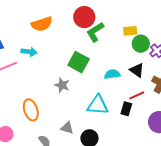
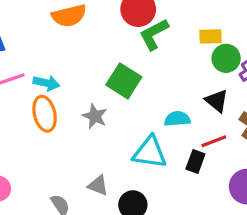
cyan arrow: (29, 52) -> (46, 83), moved
cyan semicircle: (112, 74) -> (177, 119), moved
orange ellipse: (31, 110) -> (45, 114), moved

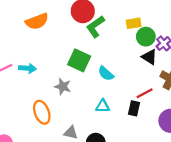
black triangle: (217, 101) -> (149, 57), moved
orange ellipse: (45, 114) -> (42, 112), moved
cyan semicircle: (177, 119) -> (106, 73), moved, turned -126
cyan triangle: (150, 152) -> (103, 106), size x0.6

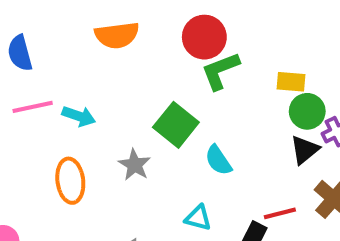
black triangle: (149, 57) -> (305, 150), turned 35
orange ellipse: (42, 112) -> (70, 181), moved

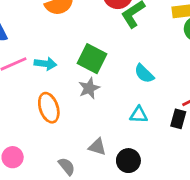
green square: (176, 125) -> (92, 59), moved
gray star: (135, 165) -> (89, 88), turned 30

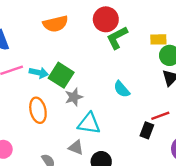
green square: (92, 59) -> (61, 75), moved
cyan triangle: (139, 115) -> (89, 123), moved, size x1.5

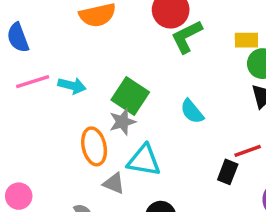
green square: (61, 75) -> (130, 96), moved
orange ellipse: (38, 110) -> (94, 146), moved
gray triangle: (76, 147) -> (114, 183), moved

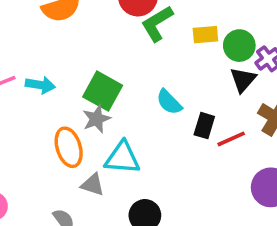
yellow rectangle: (246, 40) -> (205, 35), moved
black rectangle: (228, 172) -> (204, 126), moved

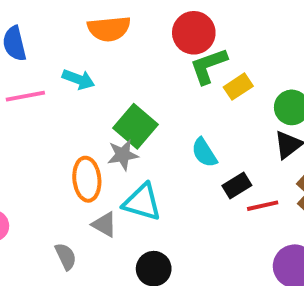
yellow rectangle: (205, 35) -> (238, 87), moved, turned -40
cyan arrow: (40, 85) -> (78, 79), moved
black rectangle: (204, 126) -> (237, 185), turned 30

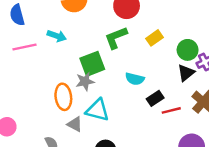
green L-shape: (209, 66) -> (116, 38), moved
green square: (135, 126) -> (92, 64), turned 30
cyan semicircle: (204, 153) -> (135, 79), turned -42

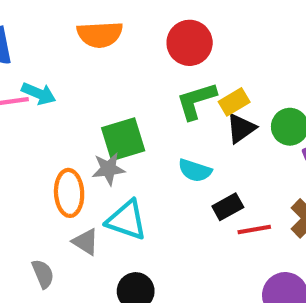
cyan arrow: (57, 36) -> (39, 94), moved
green L-shape: (116, 38) -> (196, 101), moved
black triangle: (186, 73) -> (241, 128), moved

